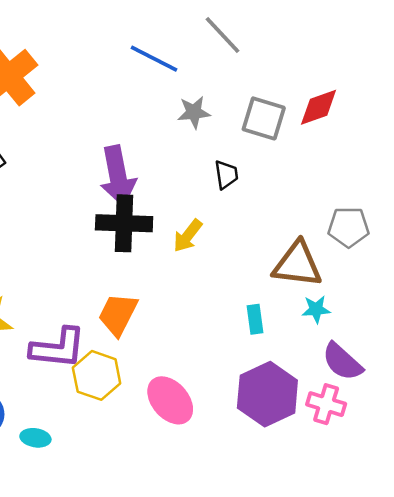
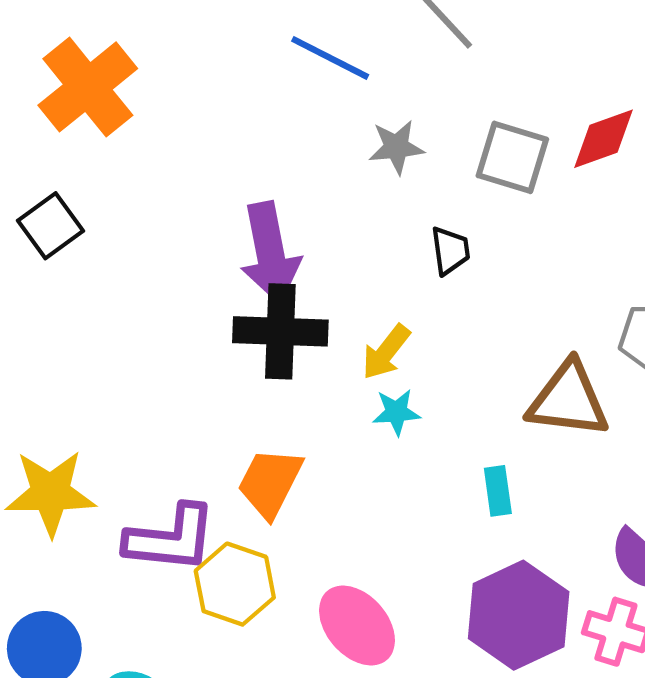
cyan star: (316, 309) -> (396, 412), moved

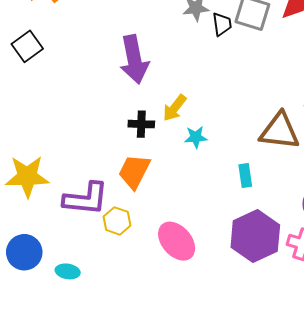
black trapezoid: (450, 251) -> (222, 24), moved
black cross: (280, 331) -> (141, 124), moved, size x0.6
yellow arrow: (386, 352) -> (175, 108), moved
yellow hexagon: (235, 584) -> (117, 221), size x0.7

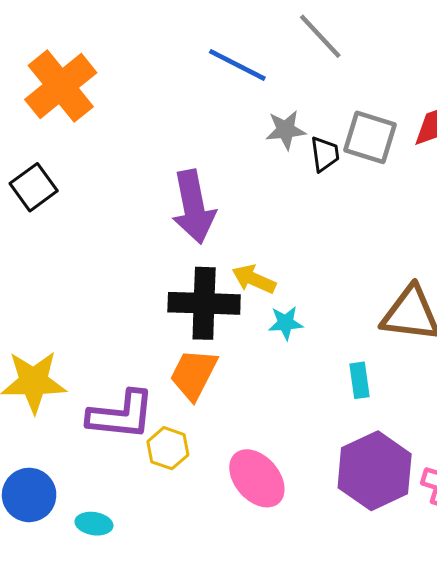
yellow arrow: (175, 108) -> (254, 279), turned 76
black cross: (141, 124) -> (204, 303), size x1.8

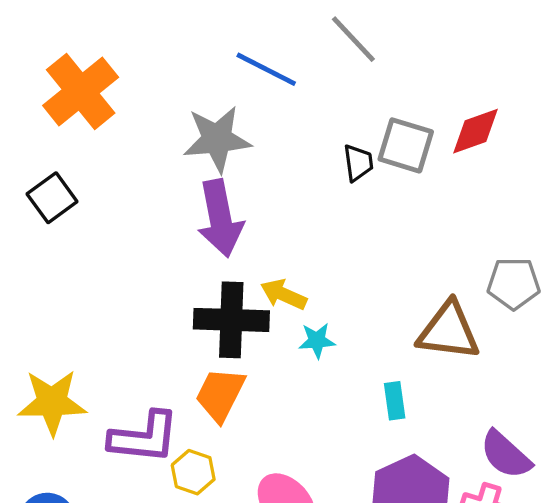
gray star: (286, 130) -> (217, 139), moved, size x1.6

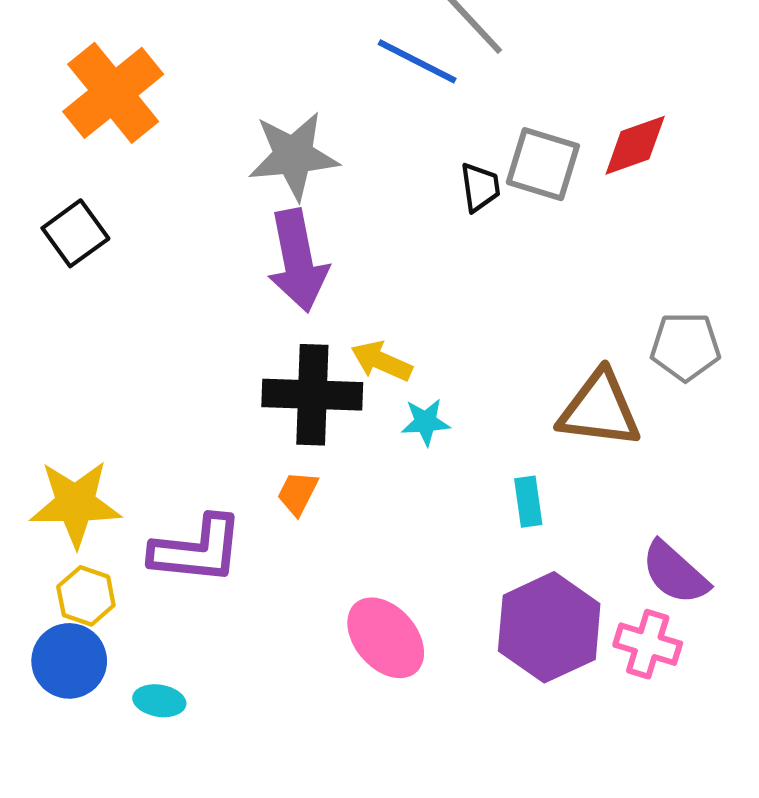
blue line: (266, 69) -> (417, 61), moved
orange trapezoid: (220, 394) -> (298, 493), size x0.6
yellow hexagon: (193, 472) -> (86, 596), moved

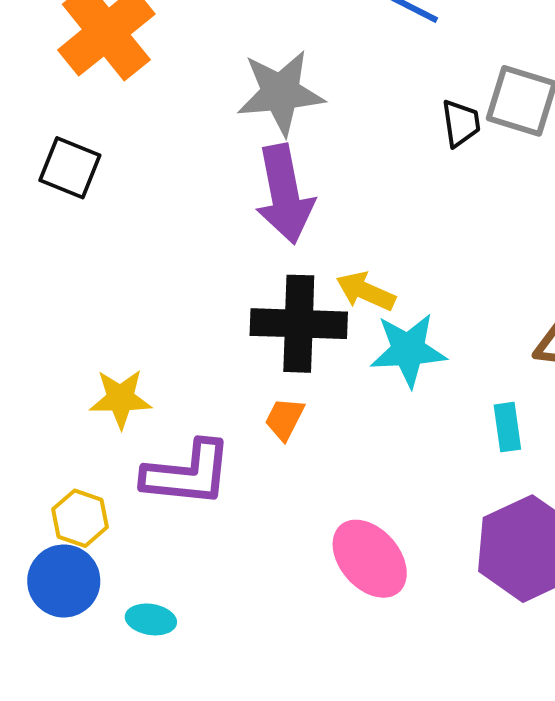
black square: (75, 233) -> (70, 168), turned -32
cyan star: (426, 422) -> (408, 350), size x1.6
yellow star: (75, 504) -> (121, 399), moved, size x0.7

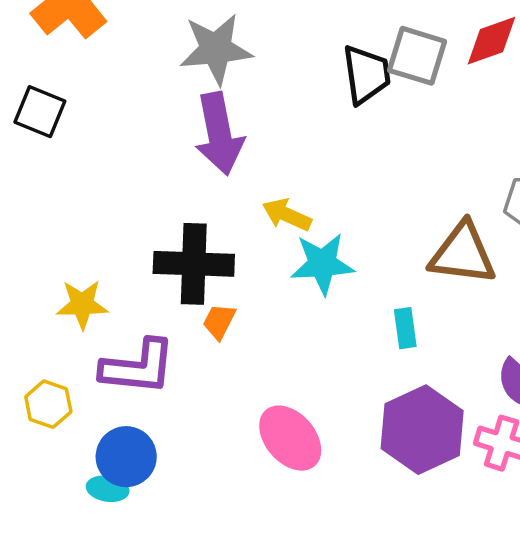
black trapezoid: (461, 123) -> (366, 74), size x1.5
black cross: (299, 324) -> (194, 264), moved
blue circle: (64, 581) -> (126, 457), moved

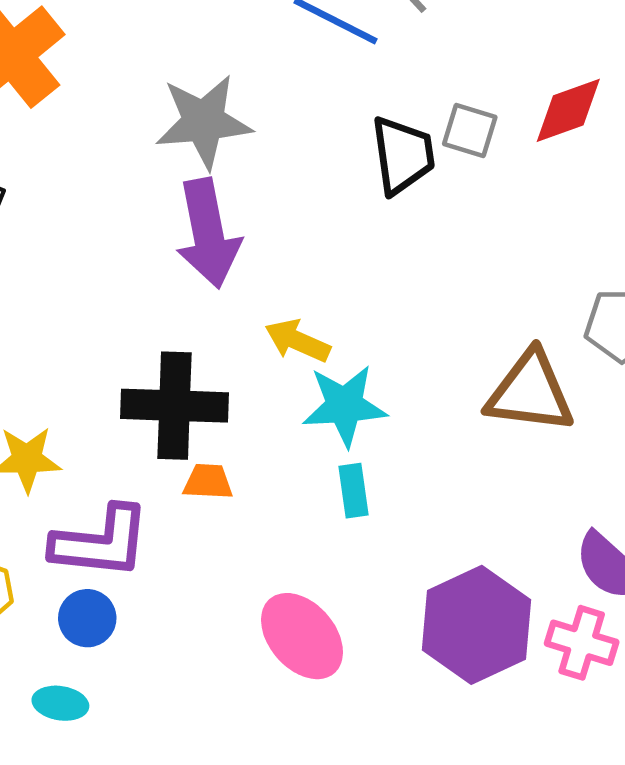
gray square: (417, 56) -> (470, 131), size x0.7
orange trapezoid: (219, 321) -> (208, 482), turned 66
cyan rectangle: (405, 328) -> (353, 491), moved
blue circle: (126, 457) -> (87, 618), moved, size x0.7

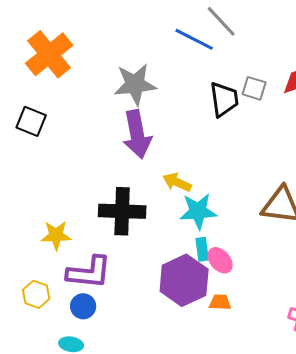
orange trapezoid: (208, 482) -> (220, 302), moved
purple hexagon: (476, 625) -> (184, 280), moved
pink ellipse: (302, 636) -> (220, 260), moved, size x0.7

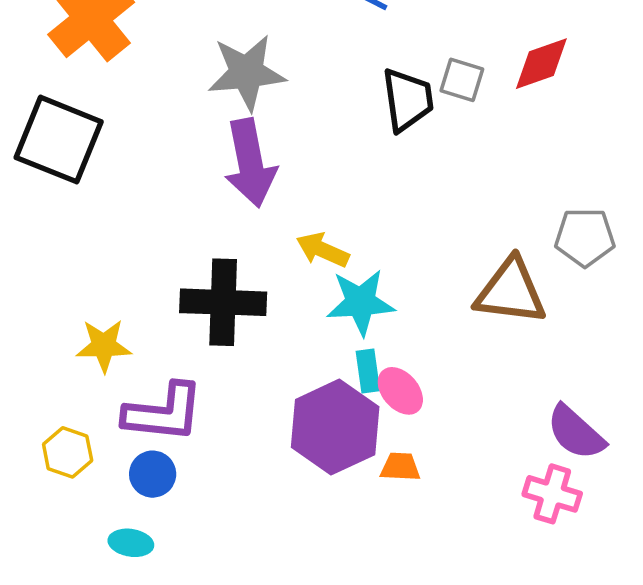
black square: (31, 121) -> (59, 140), size x1.6

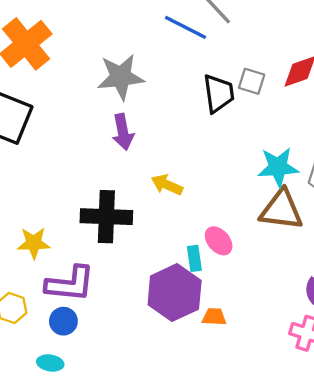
purple arrow: (250, 163) -> (123, 132), size x0.7
cyan star: (361, 302) -> (278, 167), moved
pink ellipse: (400, 391) -> (219, 241), moved

